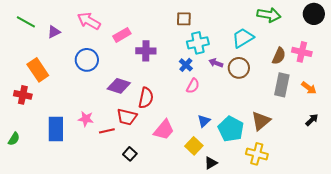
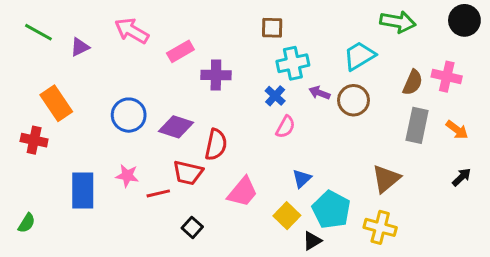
blue circle: (87, 60) -> (129, 115), moved
cyan pentagon: (231, 129) -> (331, 210), moved
green semicircle: (14, 139) -> (27, 223), moved

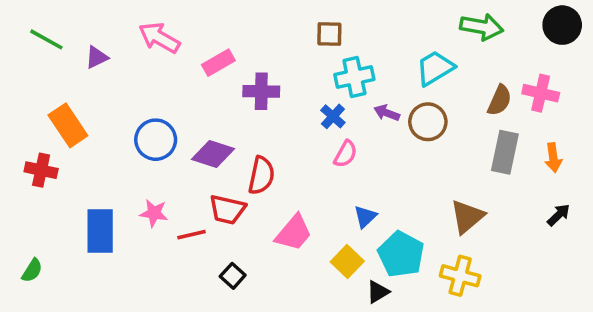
orange arrow: (457, 130) -> (553, 158), turned 45

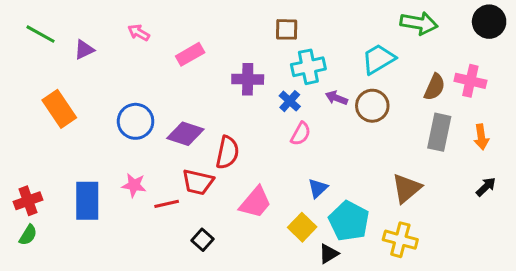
pink arrow: (159, 38) -> (139, 33), size x0.6
purple cross: (261, 91) -> (248, 79), moved
red cross: (41, 170) -> (28, 201), moved, turned -32

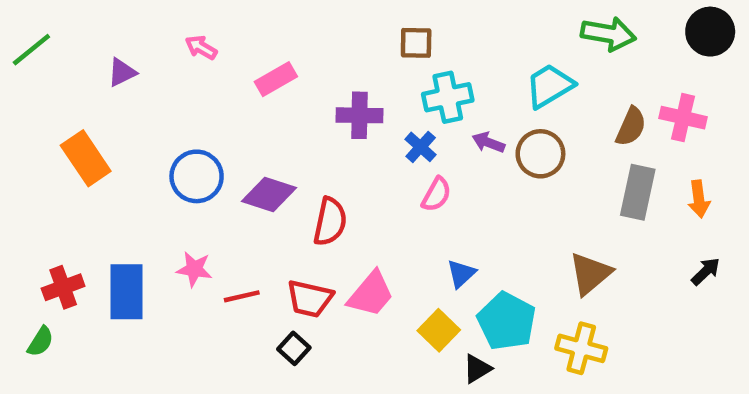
green line: (40, 34) -> (31, 50), moved, turned -68
red trapezoid: (198, 182) -> (310, 299), moved
red cross: (28, 201) -> (63, 287), moved

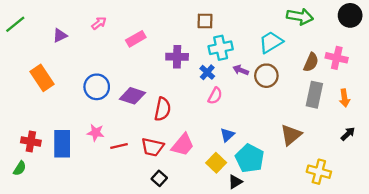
pink arrow: (201, 47) -> (99, 23), turned 112
red cross: (63, 287) -> (31, 142), turned 30
black square: (294, 348) -> (159, 178), moved
yellow cross: (581, 348) -> (319, 172), moved

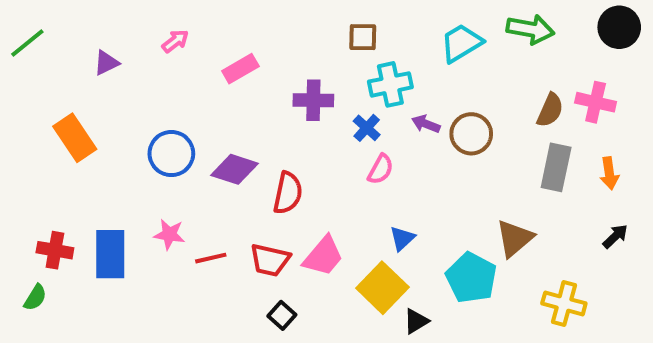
cyan trapezoid: (271, 42) -> (461, 43), moved
cyan pentagon: (250, 158) -> (471, 278), moved
yellow square: (216, 163) -> (382, 288), size x1.4

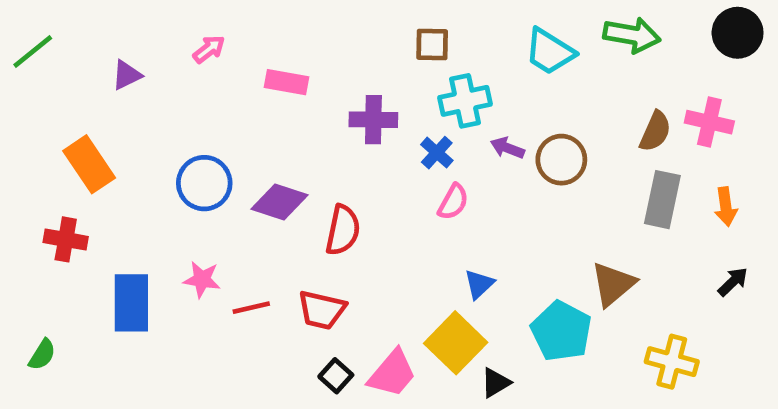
cyan trapezoid: (461, 43) -> (550, 52), turned -117
pink rectangle: (240, 69) -> (286, 82), turned 40
red cross: (55, 250) -> (66, 239), moved
pink trapezoid: (323, 256) -> (392, 373), moved

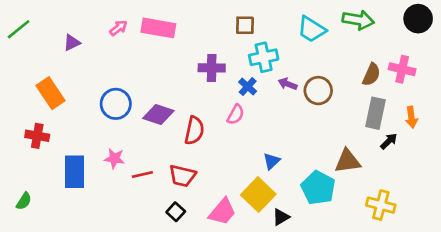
pink rectangle: (286, 82) -> (158, 28), moved, size x1.4
pink semicircle: (453, 202) -> (236, 115), moved
black arrow: (733, 282) -> (389, 141), moved
brown triangle: (613, 284) -> (348, 161), turned 32
black square: (336, 376) -> (176, 212), moved

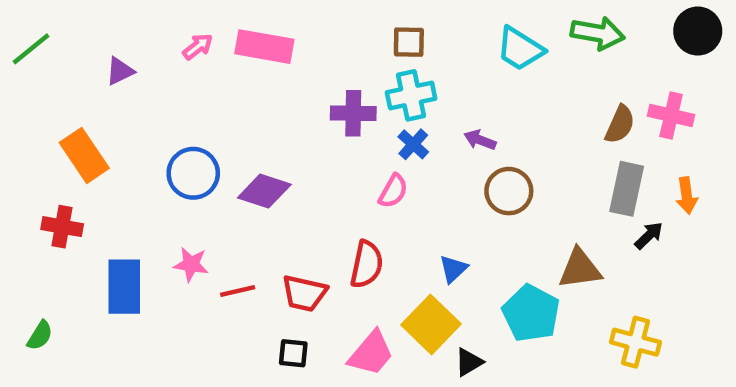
cyan cross: (264, 57) -> (411, 95), moved
brown circle: (318, 91) -> (509, 191), moved
red semicircle: (194, 131) -> (367, 264), moved
black square: (176, 212) -> (293, 353), turned -36

